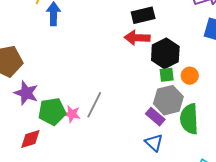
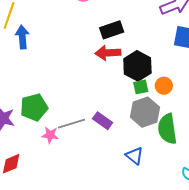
gray line: (94, 105) -> (71, 124), turned 52
green pentagon: (52, 111) -> (34, 107), moved
purple rectangle: (155, 117) -> (103, 121), moved

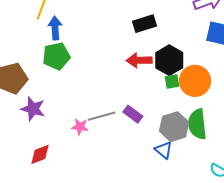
red arrow: (108, 53) -> (139, 60), moved
orange circle: (164, 86) -> (195, 81), size x1.8
green pentagon: (34, 107) -> (56, 56), moved
gray hexagon: (145, 112) -> (174, 127), moved

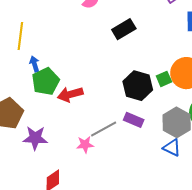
blue arrow: (55, 28) -> (34, 64), moved, size x0.7
red arrow: (139, 60) -> (70, 94), moved
black hexagon: (169, 60) -> (138, 86), moved

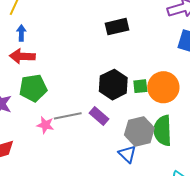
green pentagon: (46, 81) -> (33, 88), moved
red arrow: (70, 94) -> (22, 56), moved

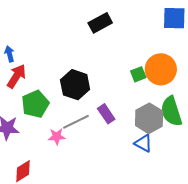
red arrow: (22, 56) -> (16, 76), turned 135
black hexagon: (113, 85) -> (75, 85), moved
purple rectangle: (99, 116) -> (106, 114), turned 30

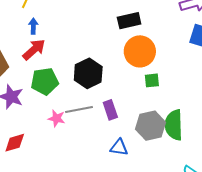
orange circle: (161, 69) -> (140, 51), moved
blue triangle: (143, 143) -> (119, 147), moved, turned -36

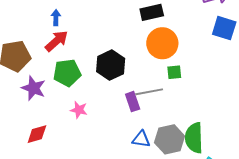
gray line: (79, 109) -> (149, 92), moved
green semicircle: (174, 125) -> (194, 138), moved
gray hexagon: (150, 126) -> (170, 139), moved

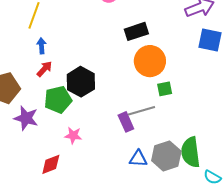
red arrow: (57, 41) -> (44, 69), size x0.7
black hexagon: (111, 65) -> (81, 82), moved
red diamond: (37, 134) -> (51, 164), moved

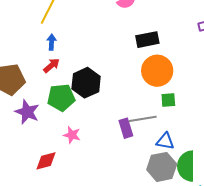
blue triangle: (138, 159) -> (165, 141), moved

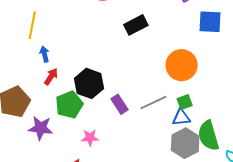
orange circle: (157, 71) -> (182, 65), moved
green square: (168, 100) -> (185, 102), moved
purple rectangle: (126, 128) -> (119, 104), moved

